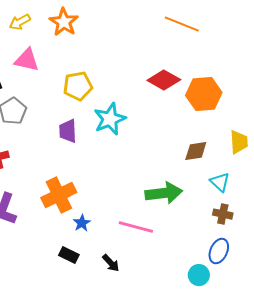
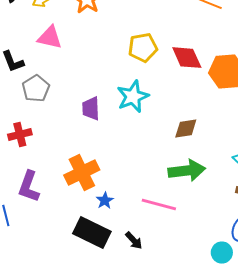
red diamond: (164, 80) -> (187, 58), turned 36
yellow pentagon: (78, 86) -> (143, 48), moved
brown diamond: (196, 151) -> (186, 129), moved
black rectangle: (69, 255) -> (92, 233), size x1.8

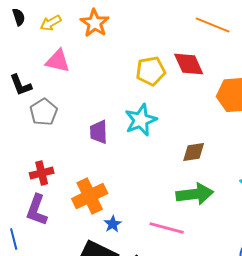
red diamond: (187, 58) -> (189, 64), moved
red cross: (20, 135) -> (42, 173), moved

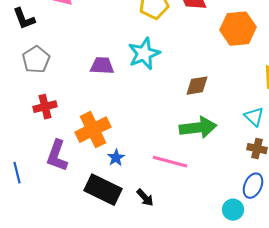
gray pentagon: (44, 112) -> (36, 60), moved
purple trapezoid: (99, 132) -> (102, 66), turned 95
purple L-shape: (37, 210) -> (57, 156), moved

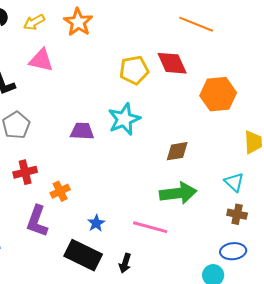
orange cross: (93, 130) -> (60, 191), moved, size x0.6
blue ellipse: (253, 186) -> (233, 251), turned 60
black arrow: (145, 198) -> (125, 263), turned 60

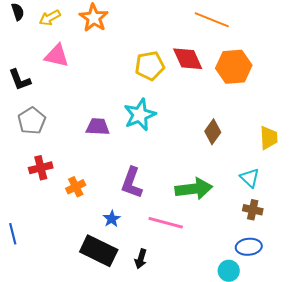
orange hexagon: (218, 94) -> (234, 67), moved
brown diamond: (177, 151) -> (213, 132), moved, turned -45
purple L-shape: (37, 221) -> (132, 183), moved

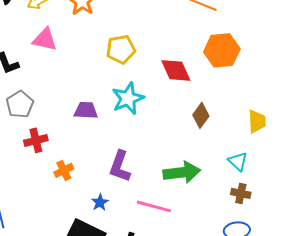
red diamond: (188, 59) -> (176, 70), moved
yellow pentagon: (150, 66) -> (121, 49), moved
red cross: (41, 168) -> (36, 140), moved

